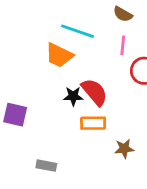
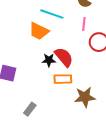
brown star: (124, 149) -> (85, 97), size x1.5
gray rectangle: (46, 166) -> (30, 109), turned -64

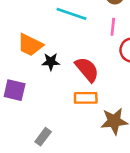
orange trapezoid: (39, 31) -> (30, 45), moved
black star: (49, 60) -> (51, 62), moved

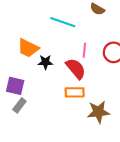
pink line: (113, 27) -> (84, 50), moved
gray rectangle: (43, 137) -> (19, 105), moved

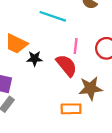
orange rectangle: (75, 92) -> (71, 109), moved
brown star: (98, 112) -> (90, 88), moved

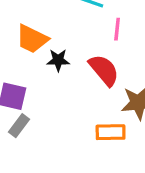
pink line: (76, 46) -> (117, 29), moved

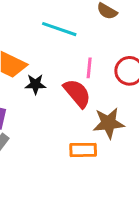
pink line: (117, 29) -> (89, 68), moved

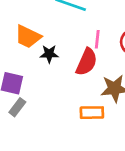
red semicircle: (77, 93) -> (87, 62), turned 64

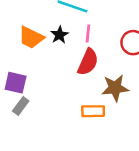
pink line: (97, 39) -> (88, 34), moved
black star: (49, 54) -> (59, 35), moved, turned -30

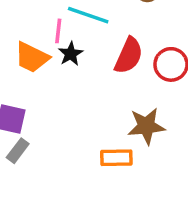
pink line: (88, 34) -> (58, 31), moved
red semicircle: (88, 62) -> (129, 56), moved

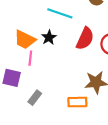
pink line: (58, 31) -> (30, 58), moved
gray rectangle: (18, 151) -> (35, 98), moved

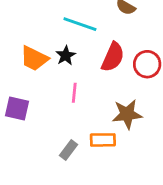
pink line: (30, 58) -> (74, 93), moved
gray rectangle: (35, 98) -> (69, 150), moved

